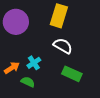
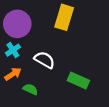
white semicircle: (63, 46) -> (45, 60), moved
cyan cross: (34, 63) -> (13, 50), moved

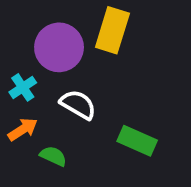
purple circle: (17, 24) -> (59, 47), moved

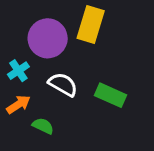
green rectangle: (137, 141) -> (111, 95), moved

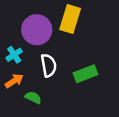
white semicircle: (63, 84) -> (49, 65), turned 50
green rectangle: (111, 95) -> (85, 74), turned -45

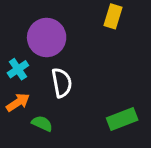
yellow rectangle: (70, 19) -> (113, 16), moved, size x0.7
green rectangle: (85, 74) -> (122, 119), moved

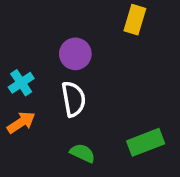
purple circle: (47, 37) -> (75, 54), moved, size x0.7
green semicircle: (42, 124) -> (83, 153), moved

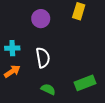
purple circle: (75, 54) -> (41, 19), moved
cyan cross: (21, 83) -> (12, 48), turned 32

